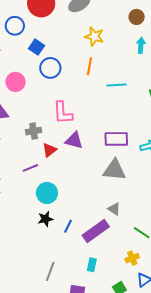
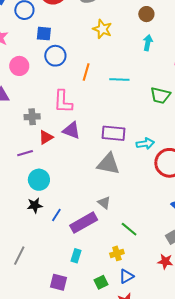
blue square: (37, 47) -> (44, 34), turned -35
orange line: (90, 66) -> (86, 72), moved
gray line: (50, 271) -> (19, 256), moved

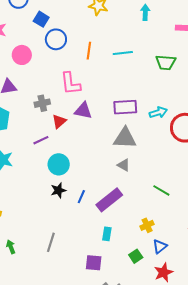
blue square: (44, 34) -> (41, 19), turned 35
gray triangle: (104, 203) -> (124, 165), moved
green line: (129, 229) -> (161, 190), moved

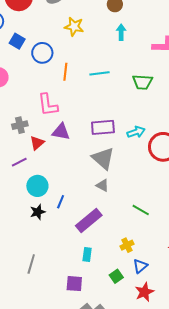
blue circle: (56, 39) -> (42, 53), moved
gray triangle: (125, 138) -> (103, 158), turned 40
blue line: (81, 197) -> (61, 202), moved

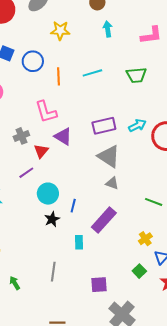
purple triangle: (61, 132) -> (63, 136), turned 30
cyan rectangle: (87, 254) -> (79, 242), moved

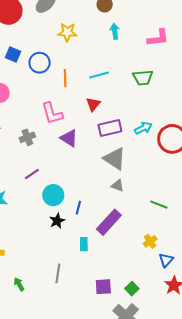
red triangle: (41, 151) -> (93, 104), moved
green square: (139, 271) -> (132, 289), moved

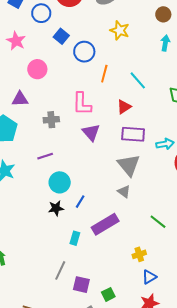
cyan line: (99, 75) -> (138, 80), turned 48
gray line: (58, 273) -> (60, 270), moved

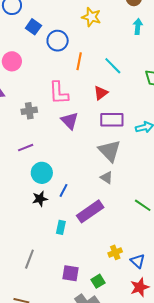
yellow cross: (139, 254) -> (115, 252), moved
gray line: (60, 270) -> (29, 259), moved
blue triangle: (149, 277) -> (138, 261), turned -42

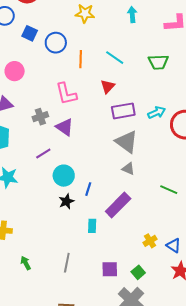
purple triangle: (70, 121) -> (65, 127), moved

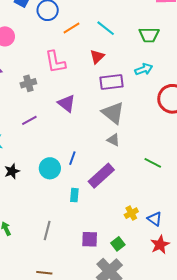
orange line: (81, 59) -> (72, 28), turned 54
cyan arrow: (157, 112) -> (144, 69), moved
purple triangle: (65, 127) -> (66, 103), moved
cyan circle: (64, 176) -> (50, 168), moved
black star: (66, 201) -> (12, 171), moved

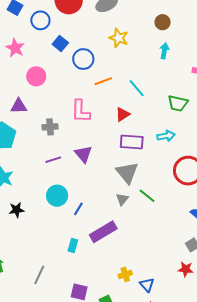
purple line: (29, 120) -> (53, 160), moved
gray triangle: (113, 140) -> (122, 199), turned 32
green line: (153, 163) -> (147, 196), moved
cyan circle: (50, 168) -> (57, 196), moved

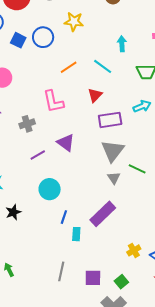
cyan arrow: (164, 51) -> (122, 44), moved
blue circle: (83, 59) -> (43, 37), moved
gray triangle: (127, 173) -> (113, 151), turned 30
blue line: (78, 209) -> (64, 217), moved
gray line: (39, 275) -> (61, 271), moved

